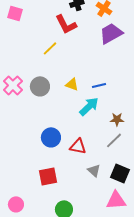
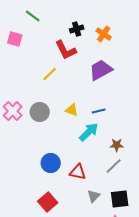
purple trapezoid: (111, 33) -> (101, 70), moved
gray triangle: (94, 170) -> (94, 196), turned 32
black square: (120, 173) -> (120, 199), turned -30
red square: (48, 176) -> (48, 202), turned -30

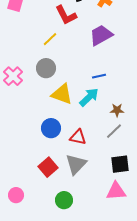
yellow triangle: (72, 110) -> (62, 94), moved, size x1.6
gray circle: (40, 112) -> (46, 68), moved
gray triangle: (94, 196) -> (76, 164), moved, size x1.6

